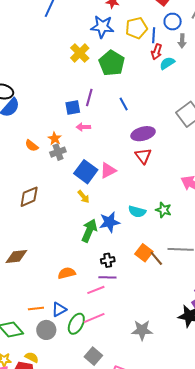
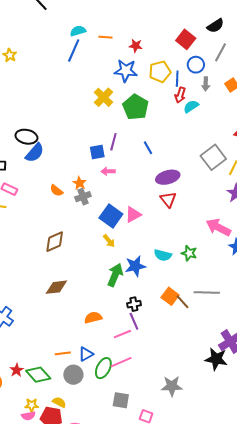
brown diamond: (16, 257) -> (56, 287), moved
purple line: (107, 277) -> (134, 321), turned 66
gray star: (142, 330) -> (172, 386), moved
gray square: (93, 356) -> (121, 400), turned -30

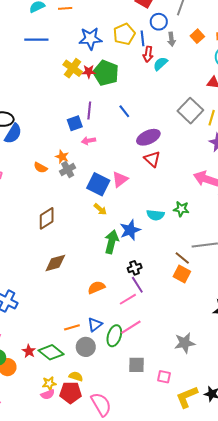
red star: (136, 46) -> (89, 72), moved
blue line: (74, 51) -> (36, 40), moved, turned 75
orange square: (170, 296) -> (182, 274), moved

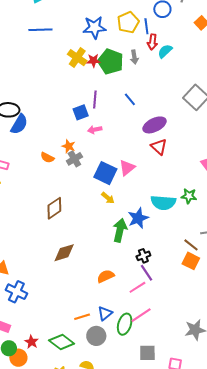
gray arrow: (171, 39) -> (134, 57), moved
cyan semicircle: (156, 215) -> (163, 203), size x1.4
red star: (29, 351) -> (32, 342), moved

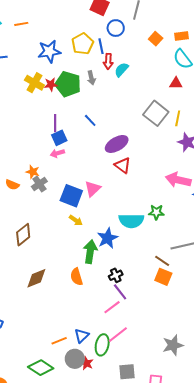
blue square: (81, 112) -> (59, 138), moved
orange semicircle: (106, 276) -> (77, 277), moved, turned -78
red star: (32, 342) -> (87, 363), moved

